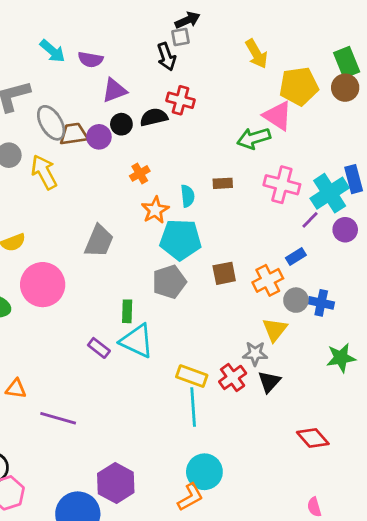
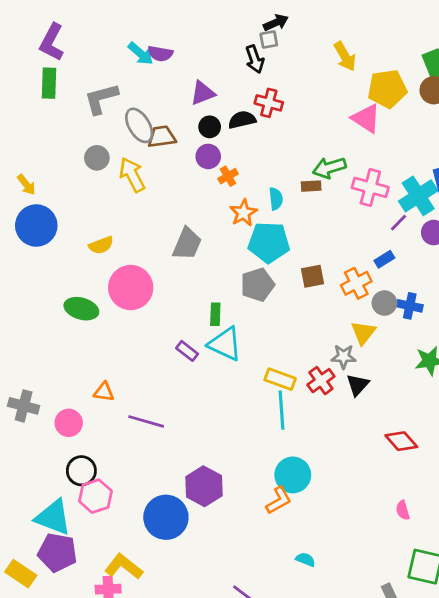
purple semicircle: (90, 59) -> (160, 54), moved
purple circle: (99, 137) -> (208, 156), moved
green arrow: (254, 138) -> (329, 168), moved

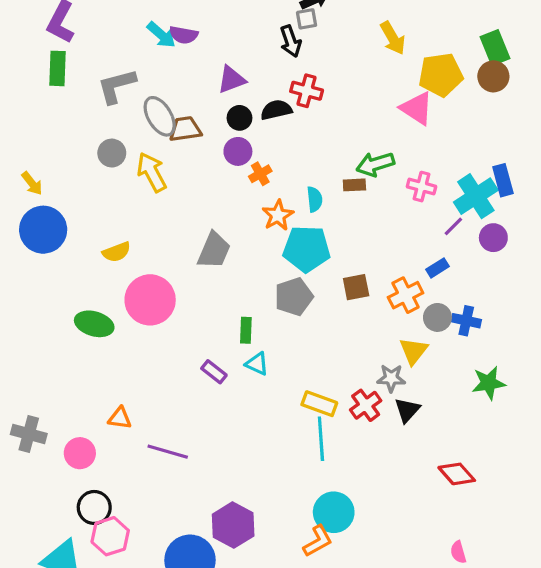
pink cross: (370, 187) -> (422, 187), size x0.7
cyan triangle: (225, 344) -> (257, 364), size x0.6

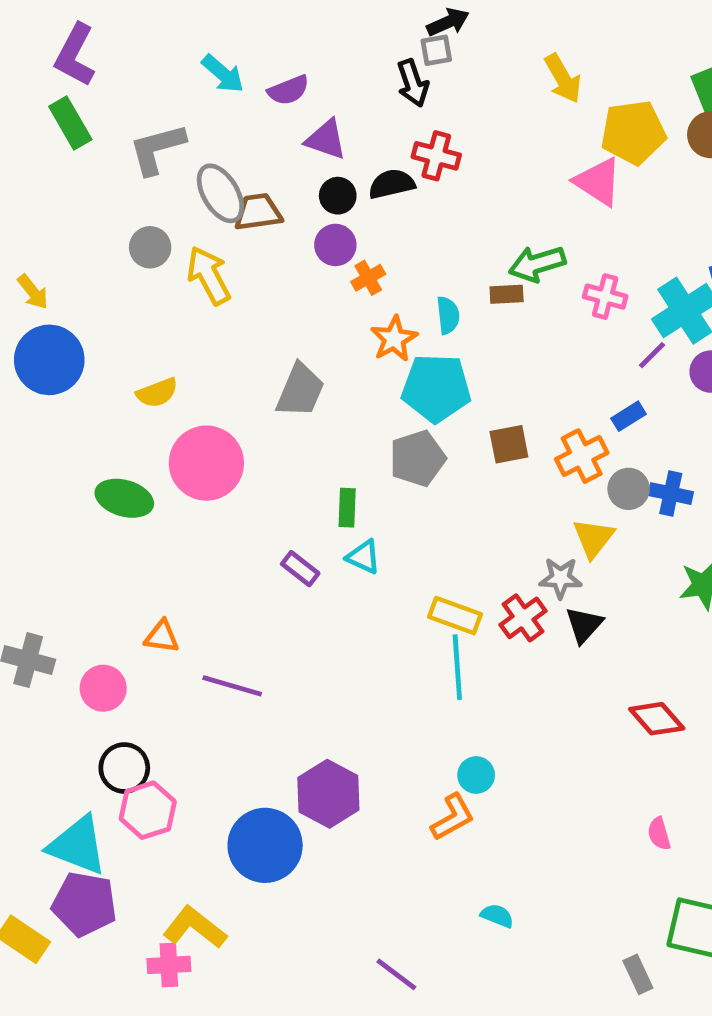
purple semicircle: (184, 35) -> (288, 90), moved, turned -32
green rectangle: (57, 68) -> (70, 123), turned -32
purple triangle: (232, 80) -> (326, 139), turned 40
cyan circle: (334, 512) -> (476, 775), size x0.6

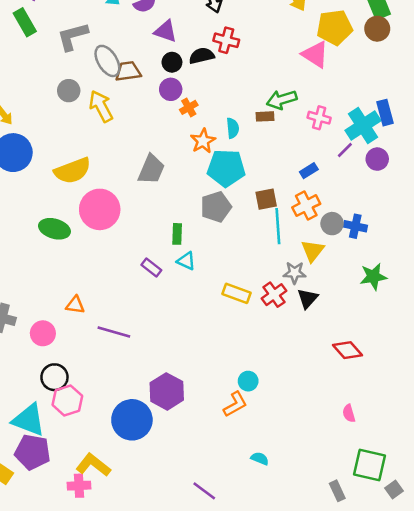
yellow semicircle: (157, 393) -> (73, 171), size x1.6
blue rectangle: (629, 416) -> (309, 171), moved
cyan line: (457, 667) -> (278, 226), moved

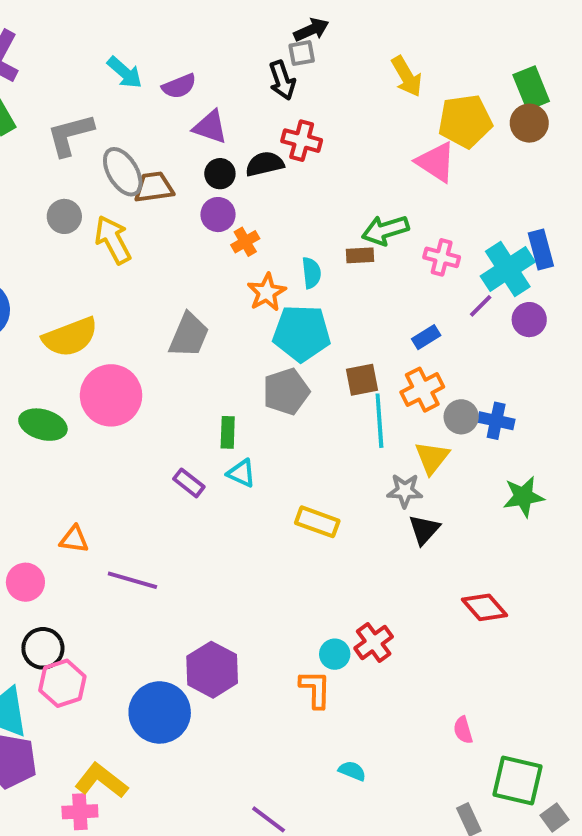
red cross: (274, 295) -> (374, 642), moved
orange L-shape: (235, 404) -> (315, 689), turned -60
pink semicircle: (349, 413) -> (463, 730), moved

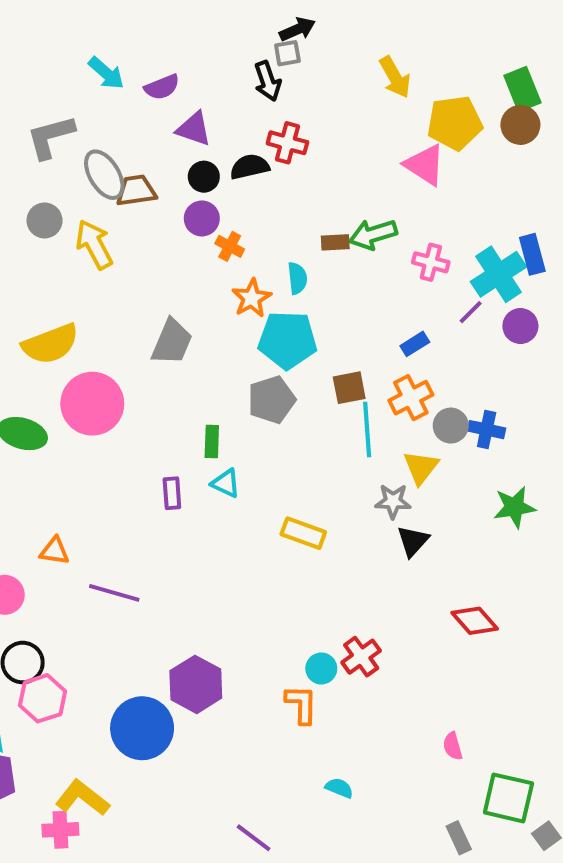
orange cross: (245, 242) -> (230, 246), turned -32
brown rectangle: (360, 255) -> (335, 242), moved
purple rectangle: (189, 483) -> (172, 493), turned 48

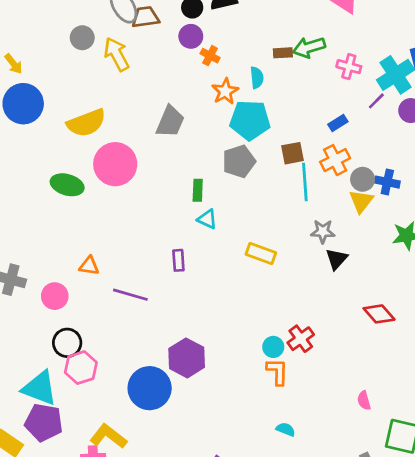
yellow triangle: (421, 467) -> (361, 201), moved
purple rectangle: (172, 493) -> (178, 260), moved
orange L-shape: (301, 704) -> (277, 372), moved

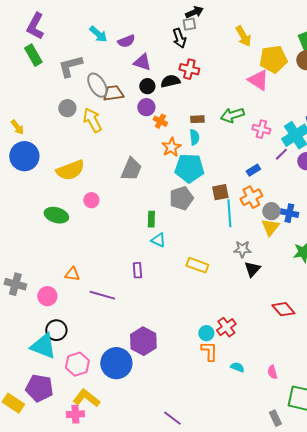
brown rectangle: (283, 53) -> (197, 119), moved
pink circle: (115, 164) -> (91, 200), size x0.5
pink hexagon: (81, 368) -> (77, 364), moved
cyan triangle: (40, 388) -> (43, 346), moved
cyan semicircle: (286, 429) -> (237, 367), moved

